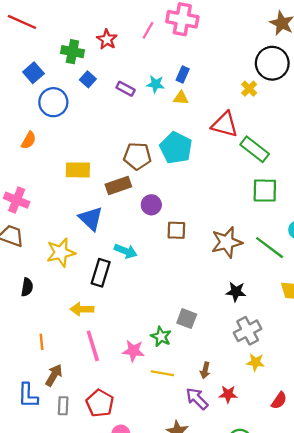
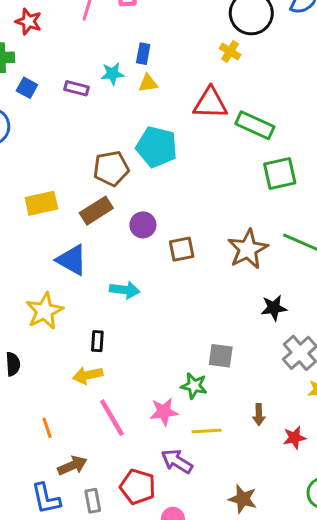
red star: (107, 39) -> (29, 22), moved
black rectangle: (101, 273) -> (97, 341), moved, size x0.6
brown arrow: (54, 375) -> (72, 466), turned 50
purple arrow: (197, 399) -> (177, 461), moved

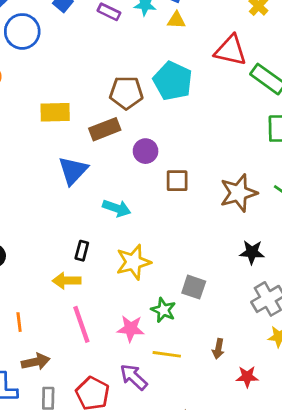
blue triangle: (72, 260) -> (73, 171), turned 32
yellow star: (44, 311) -> (133, 262), moved

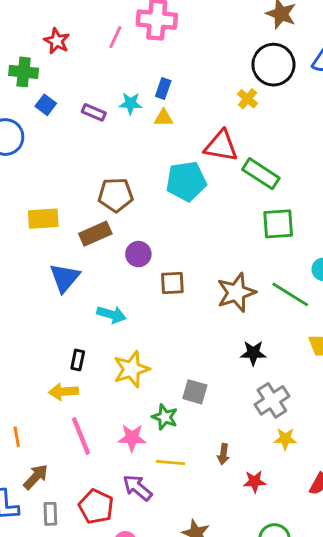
cyan pentagon: (173, 81) -> (186, 181), moved, turned -30
brown arrow: (36, 362) -> (36, 477), turned -32

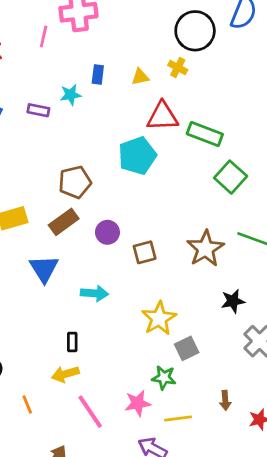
yellow triangle: (164, 118) -> (140, 77), moved
green square: (278, 224) -> (231, 177), turned -32
yellow star: (131, 369) -> (159, 318), moved
gray square: (195, 392) -> (187, 348), turned -30
orange line: (17, 437) -> (27, 404), moved

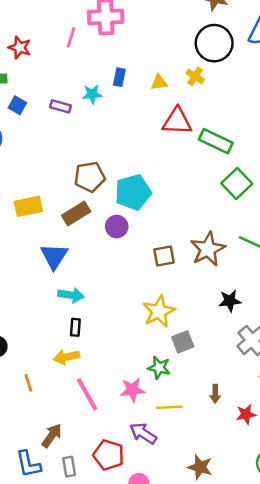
cyan pentagon: (137, 156) -> (133, 192), moved
brown square: (145, 252) -> (164, 256), moved
cyan arrow: (94, 293) -> (71, 295), moved

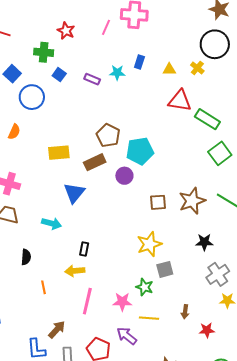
brown pentagon: (90, 177) -> (108, 135), turned 30
cyan arrow: (71, 295) -> (52, 223), moved
pink line: (87, 394) -> (87, 301), turned 36

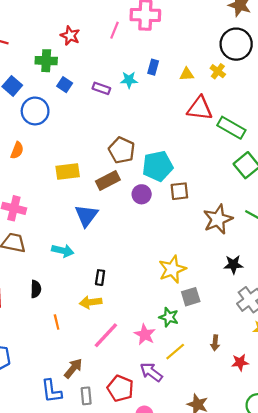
brown square: (158, 202) -> (179, 191), moved
pink line: (87, 301) -> (106, 335), turned 32
pink star: (122, 302) -> (145, 334), turned 30
yellow line: (149, 318) -> (175, 352), turned -42

